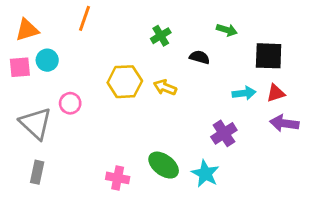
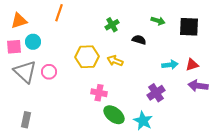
black square: (269, 56) -> (189, 27), moved
gray triangle: (36, 123) -> (25, 72), moved
pink cross: (118, 178) -> (99, 93), moved

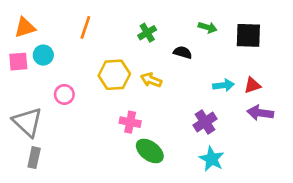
orange line: (59, 13) -> (85, 27), moved
gray triangle: (25, 72) -> (28, 122), moved
cyan star: (143, 121) -> (212, 159), moved

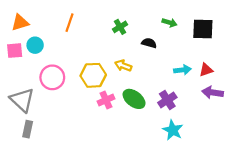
yellow hexagon: (114, 75) -> (93, 75), moved
pink circle: (64, 94) -> (52, 77), size x1.5
pink cross: (130, 122) -> (106, 100), turned -35
green ellipse: (150, 151) -> (134, 99), moved

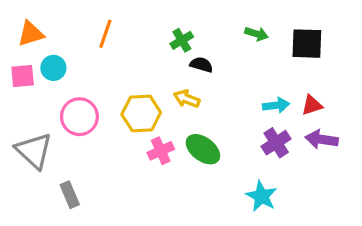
black semicircle: (149, 43) -> (201, 65), moved
purple cross: (167, 100) -> (276, 143), moved
gray rectangle: (28, 129) -> (70, 195), moved, turned -35

